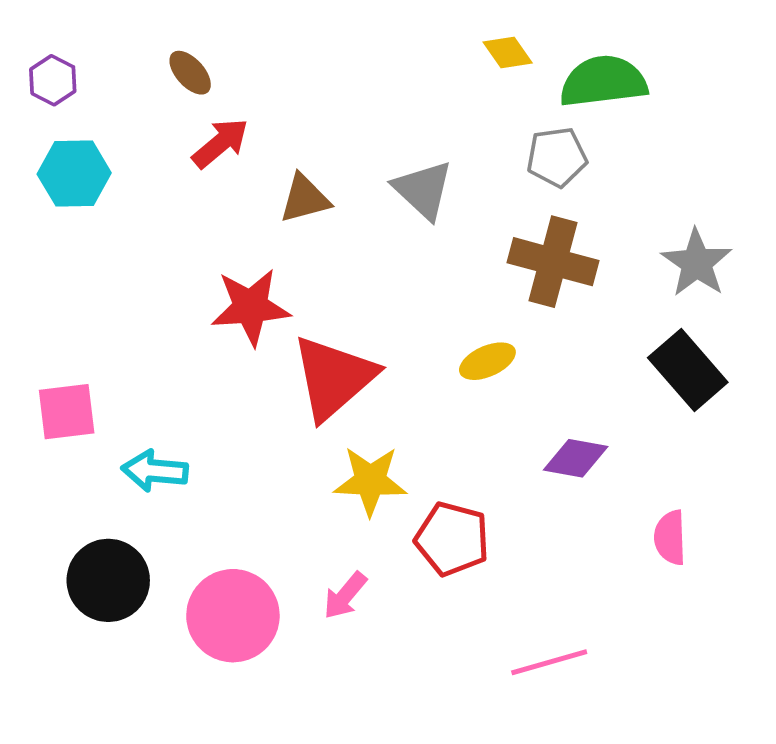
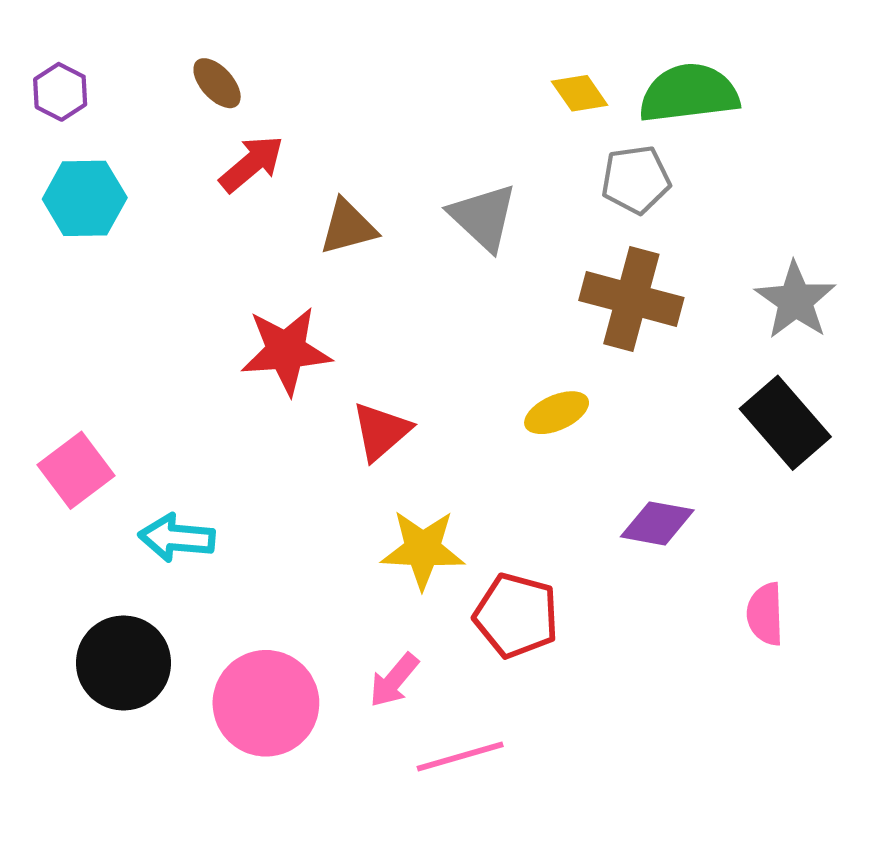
yellow diamond: (508, 53) -> (580, 93), moved
red triangle: (334, 378) -> (381, 431), size x0.6
pink square: (67, 412) -> (76, 470), turned -30
pink line: (549, 662) -> (460, 756), moved

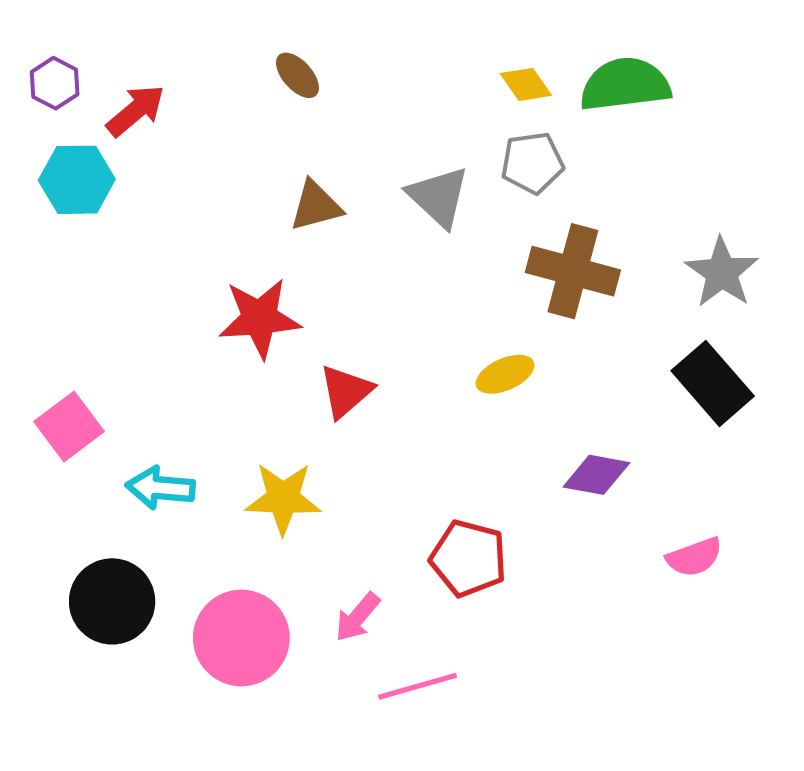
brown ellipse: (217, 83) -> (297, 75), moved
red arrow: (252, 164) -> (136, 111), moved
gray pentagon: (636, 180) -> (532, 163), moved
yellow star: (423, 549) -> (283, 498), moved
pink semicircle: (765, 614) -> (694, 557), turned -108

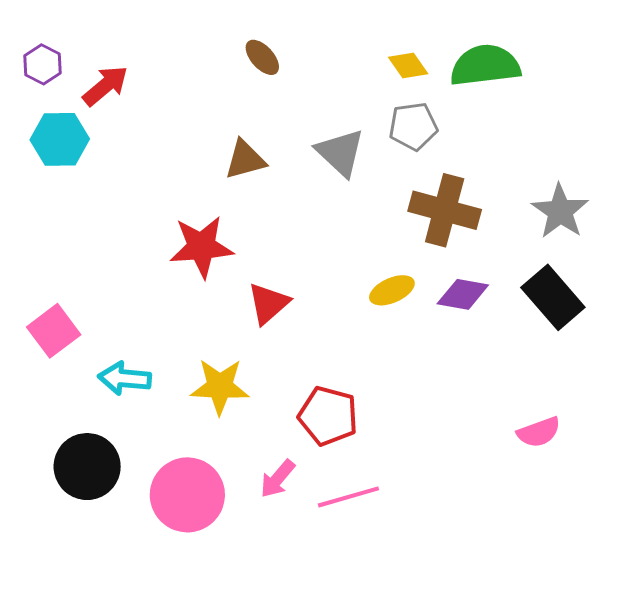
brown ellipse: (297, 75) -> (262, 57), moved
purple diamond: (596, 475) -> (463, 294), moved
red pentagon: (468, 558) -> (328, 416), moved
pink line: (418, 686) -> (348, 497), moved

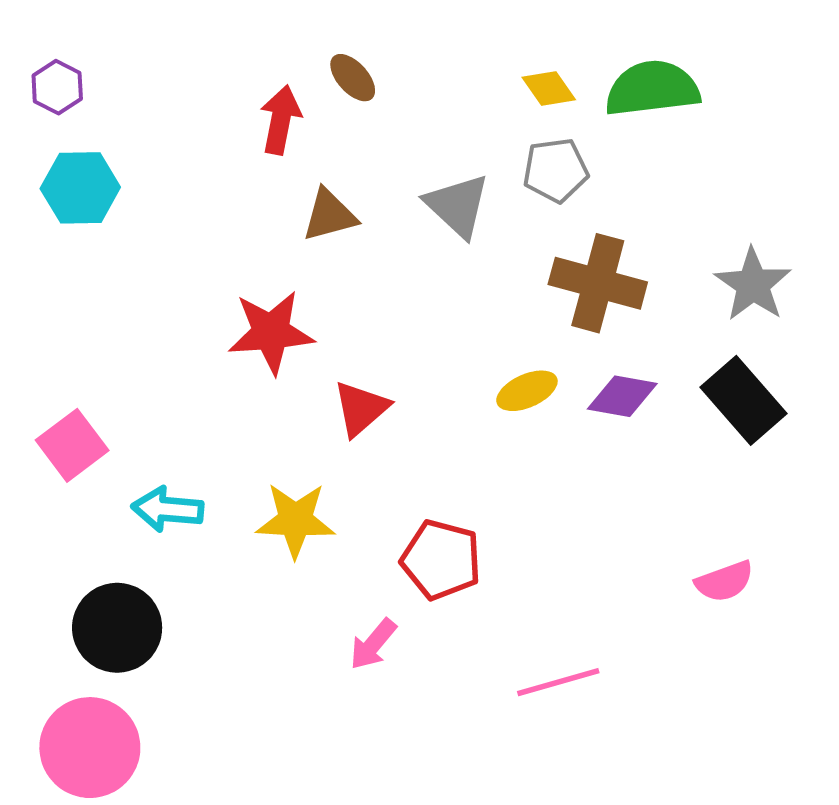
red arrow: (105, 86) -> (281, 120), moved, turned -39
pink circle: (187, 495) -> (90, 748), moved
pink line: (348, 497) -> (558, 682), moved

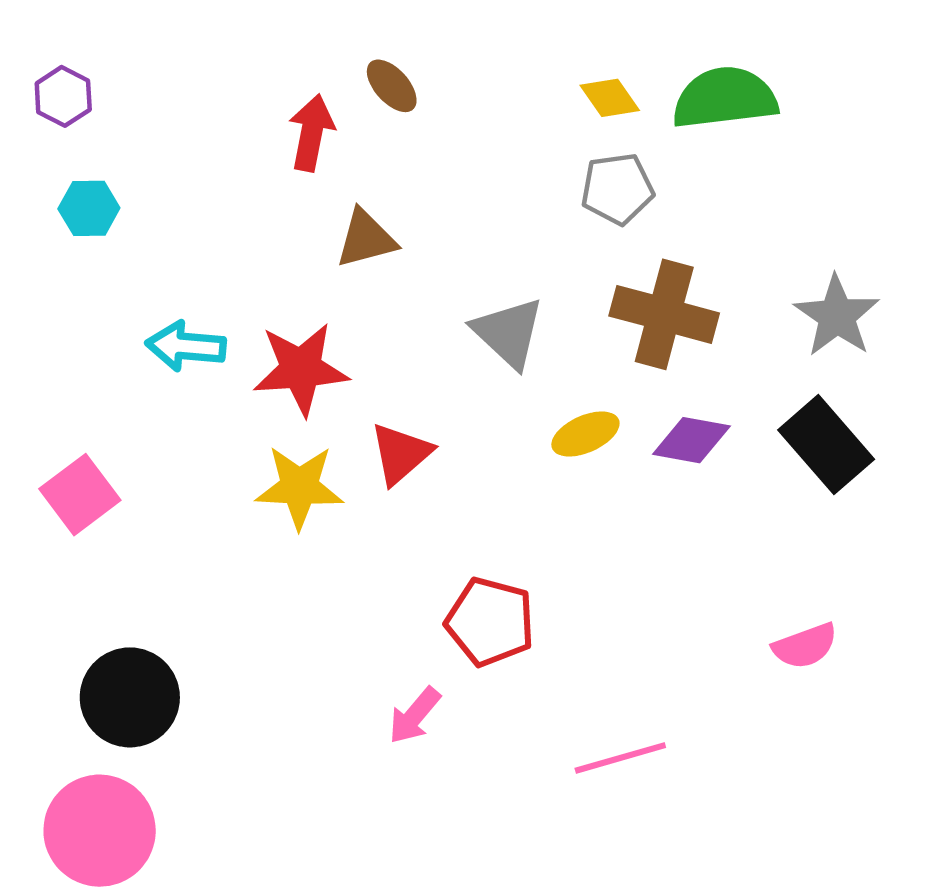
cyan hexagon: (80, 188) -> (89, 208), size x0.7
gray triangle: (458, 206) -> (508, 333), moved
cyan arrow: (167, 509) -> (186, 346), moved
yellow star: (295, 520) -> (299, 487), moved

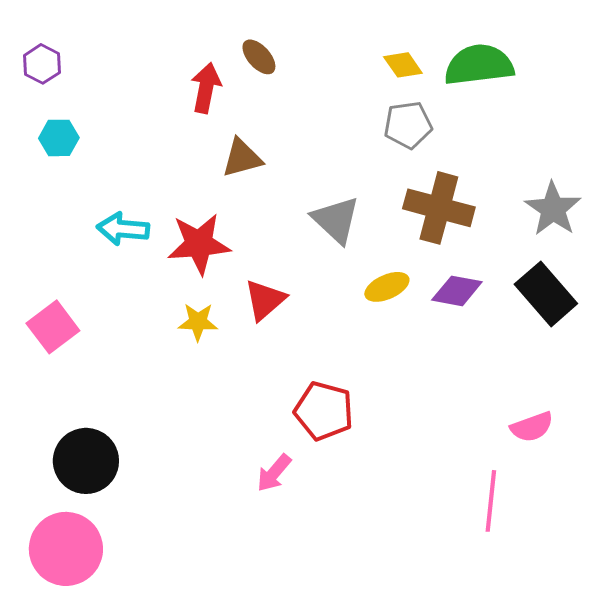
yellow star: (299, 487) -> (198, 322), size x0.7
pink line: (620, 758) -> (491, 501), moved, turned -68

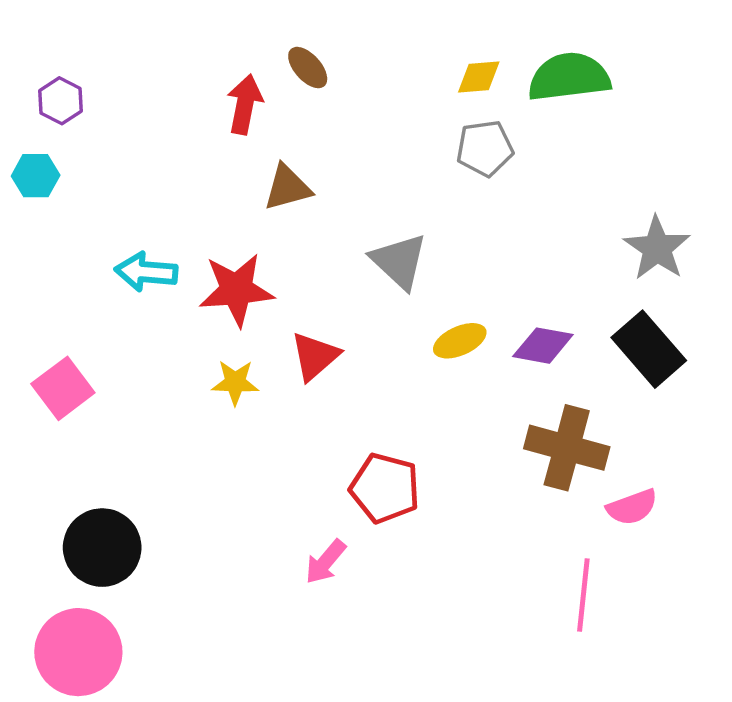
purple hexagon: (42, 64) -> (61, 101), moved
yellow diamond: (403, 65) -> (479, 77), turned -60
cyan hexagon: (59, 138) -> (36, 176), moved
brown cross: (439, 208) -> (567, 448), moved

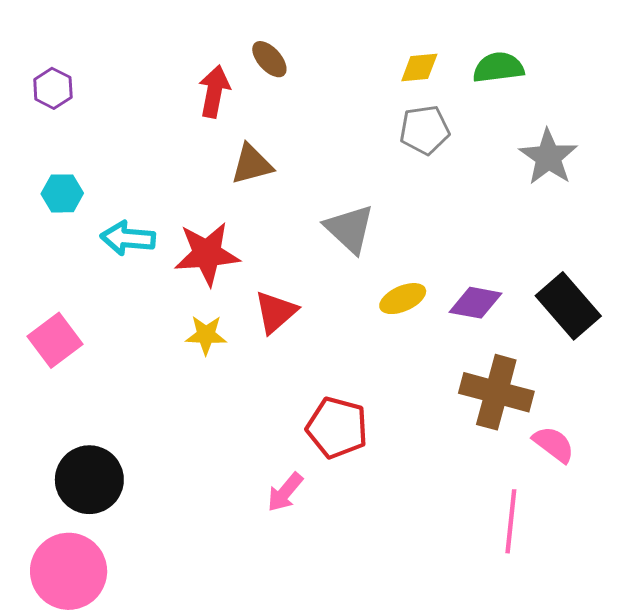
green semicircle: (569, 77) -> (498, 67), size x0.7
cyan hexagon: (36, 176) -> (62, 193), moved
gray star: (657, 248) -> (548, 157), moved
pink semicircle: (632, 507) -> (554, 444), turned -123

